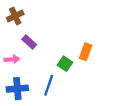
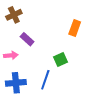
orange rectangle: (86, 52) -> (75, 28), moved
green square: (65, 64) -> (60, 59), turned 32

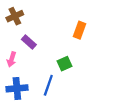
pink arrow: (11, 55) -> (12, 59), turned 112

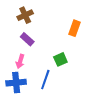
brown cross: (15, 16) -> (25, 15), moved
pink arrow: (12, 59) -> (20, 61), moved

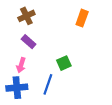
orange rectangle: (75, 28) -> (82, 18), moved

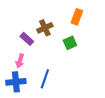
brown cross: (26, 16) -> (45, 28), moved
green square: (64, 63) -> (70, 43), moved

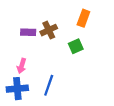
purple rectangle: (27, 39) -> (28, 32), moved, turned -40

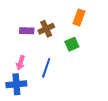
blue line: (49, 85) -> (46, 68), moved

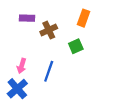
purple rectangle: (27, 31) -> (27, 18), moved
blue cross: (16, 84) -> (17, 89), turned -36

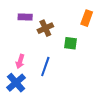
orange rectangle: (83, 18) -> (87, 18), moved
green square: (76, 46) -> (71, 43), turned 32

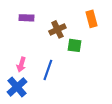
orange rectangle: (87, 18) -> (92, 19), turned -35
brown cross: (45, 28) -> (57, 29), moved

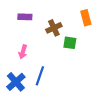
pink arrow: (21, 65) -> (23, 52), moved
blue line: (48, 70) -> (40, 76), moved

